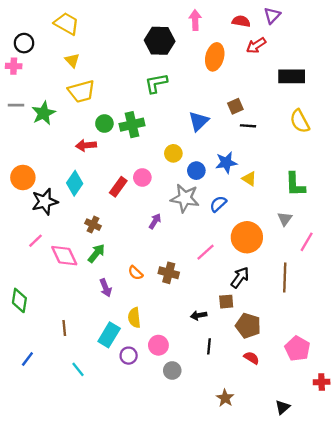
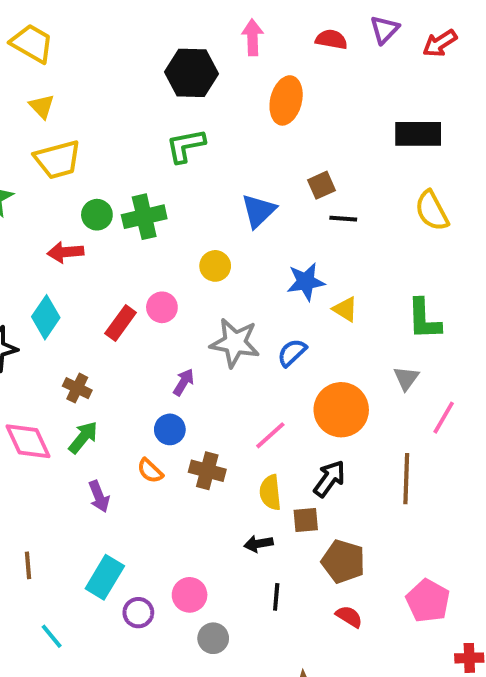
red arrow: (256, 45) -> (440, 43), moved
blue circle: (196, 171) -> (170, 429), moved
yellow semicircle: (134, 318) -> (270, 492), moved

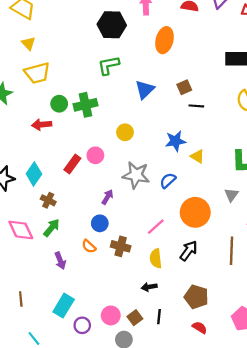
blue triangle: (258, 211) -> (145, 89), moved
cyan diamond: (46, 317) -> (34, 174), moved
brown square: (306, 520) -> (135, 318), moved, turned -32

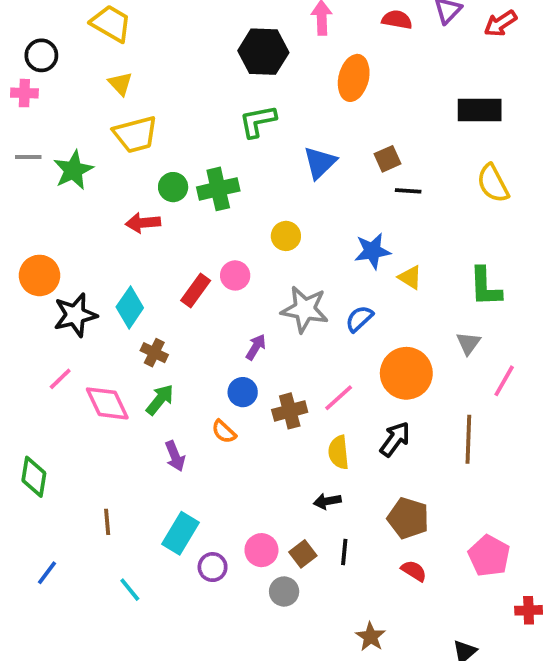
brown cross: (121, 246) -> (290, 411), moved, turned -30

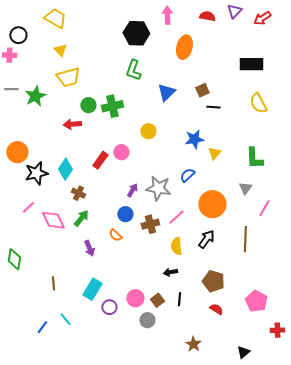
green L-shape: (258, 121) -> (133, 70), turned -60
yellow triangle: (410, 277) -> (214, 153), turned 40
gray star: (305, 309) -> (158, 188), moved
blue line: (47, 573) -> (42, 327), moved

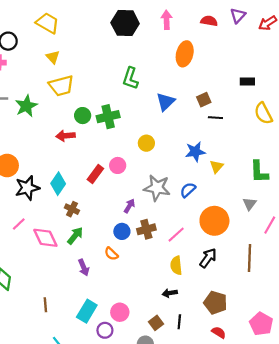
black hexagon: (136, 33) -> (125, 23), moved
black rectangle: (251, 64) -> (247, 82), moved, size x0.6
gray star: (158, 188) -> (157, 188), moved
brown cross: (150, 224) -> (146, 229), moved
pink circle: (135, 298) -> (120, 312), moved

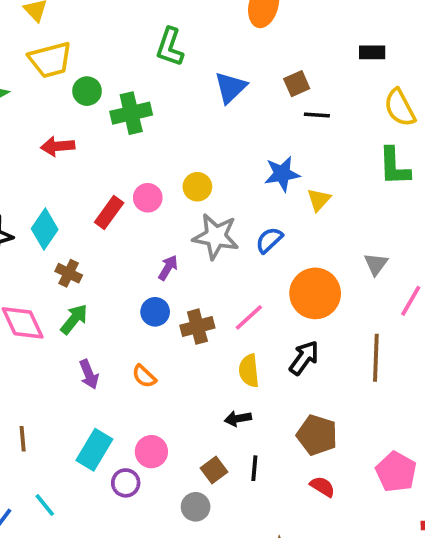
green circle: (83, 116) -> (87, 91), moved
yellow circle: (146, 143) -> (197, 187), moved
green L-shape: (259, 172) -> (394, 167), moved
brown cross: (146, 229) -> (197, 327), moved
orange semicircle: (111, 254) -> (144, 376), moved

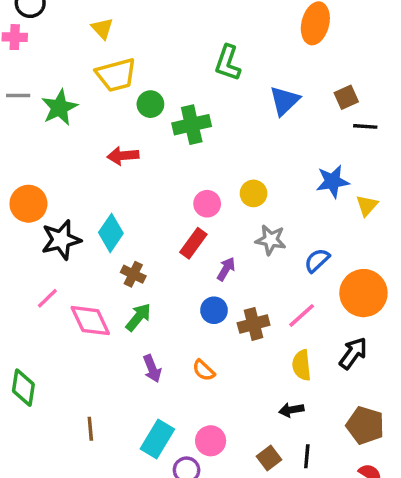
red rectangle: (109, 212) -> (193, 243), moved
gray star: (216, 236) -> (271, 240), size x0.7
blue semicircle: (269, 240) -> (317, 260), moved

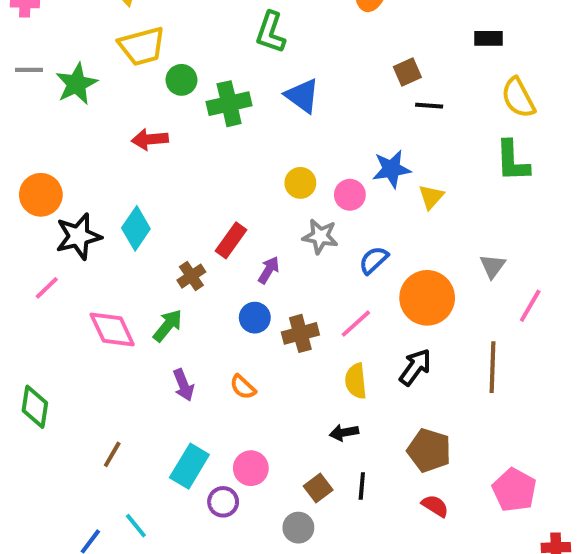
blue triangle: (284, 101) -> (302, 96), moved, turned -40
pink circle: (207, 204) -> (350, 195), moved
brown cross: (133, 274) -> (191, 276), moved, turned 30
pink line: (47, 298) -> (47, 288), moved
brown line: (90, 429) -> (112, 454), turned 35

